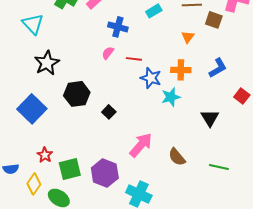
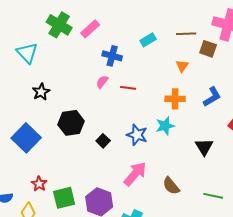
black star: (47, 63) -> (41, 92), size x0.7
blue star: (151, 78) -> (137, 135), moved

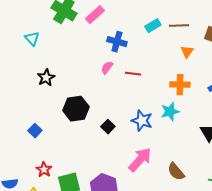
brown line: (186, 34) -> (179, 26), moved
cyan triangle: (27, 53) -> (32, 39), size x0.7
blue square: (26, 138) -> (35, 131), moved, size x0.5

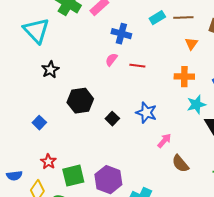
cyan triangle: (32, 39) -> (36, 31), size x1.8
cyan star: (170, 112) -> (196, 105), moved
pink arrow: (140, 160) -> (164, 141), moved, size x0.6

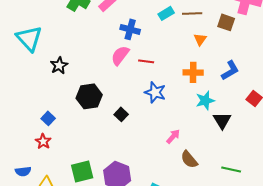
cyan triangle: (36, 31) -> (29, 38), moved
pink semicircle: (111, 60) -> (120, 55), size x1.5
blue star: (146, 113) -> (155, 92), moved
red star: (48, 162) -> (43, 141), moved

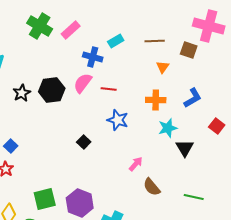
cyan rectangle: (166, 13) -> (116, 41), moved
black hexagon: (89, 96) -> (52, 90), moved

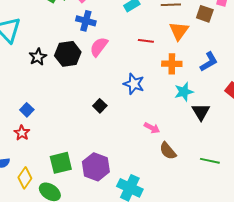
blue cross: (93, 57) -> (86, 21), moved
orange triangle: (163, 67) -> (179, 31), size x1.5
red line: (109, 89) -> (146, 41), moved
pink arrow: (136, 164) -> (152, 128), turned 77

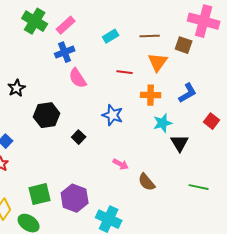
blue cross: (86, 21) -> (65, 52), turned -36
pink semicircle: (99, 47) -> (78, 78), turned -70
black hexagon: (68, 54) -> (47, 115), moved
pink arrow: (152, 128) -> (121, 164), moved
green line: (210, 161) -> (199, 187), moved

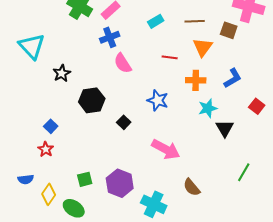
pink arrow: (121, 164) -> (166, 149), size x1.8
brown semicircle: (147, 182) -> (192, 187), moved
green line: (199, 187) -> (244, 172), turned -72
green square: (40, 194) -> (85, 179), size x0.7

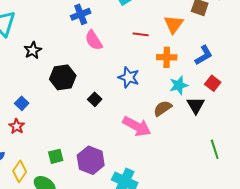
red square: (257, 106) -> (213, 83), moved
green line: (244, 172) -> (215, 149), turned -48
brown semicircle: (192, 187) -> (163, 108), moved, turned 96

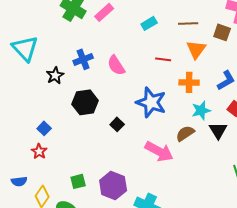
blue cross: (81, 14) -> (83, 59), moved
blue star: (129, 77) -> (151, 102), size x1.4

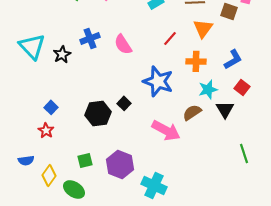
cyan triangle: (25, 48) -> (32, 46), moved
red line: (163, 59) -> (170, 38), turned -56
black hexagon: (85, 102) -> (98, 113), moved

